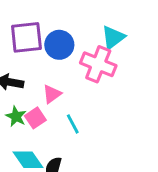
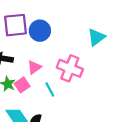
cyan triangle: (113, 37) -> (96, 37), moved
pink cross: (98, 64) -> (70, 68), moved

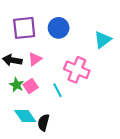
blue circle: (40, 31) -> (59, 28), moved
pink triangle: (34, 67) -> (35, 59), moved

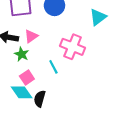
green star: (17, 85) -> (22, 54), moved
pink square: (31, 86) -> (27, 78), moved

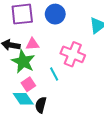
pink triangle: (31, 36) -> (33, 44), turned 32
green star: (22, 54) -> (23, 62), size x1.6

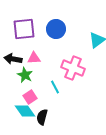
green star: (23, 62) -> (25, 75), size x0.7

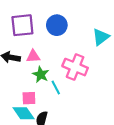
green star: (25, 75) -> (41, 75), moved
pink square: (30, 97) -> (29, 98), turned 32

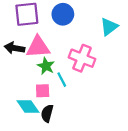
pink triangle: (33, 56) -> (38, 47), size x1.6
pink square: (29, 98) -> (43, 91), moved

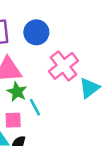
cyan triangle: (109, 27) -> (89, 88), moved
pink cross: (82, 58) -> (63, 66), moved, turned 30

